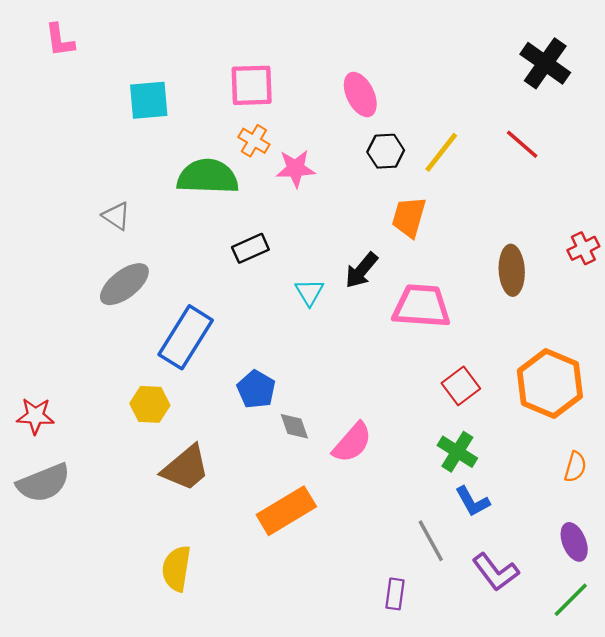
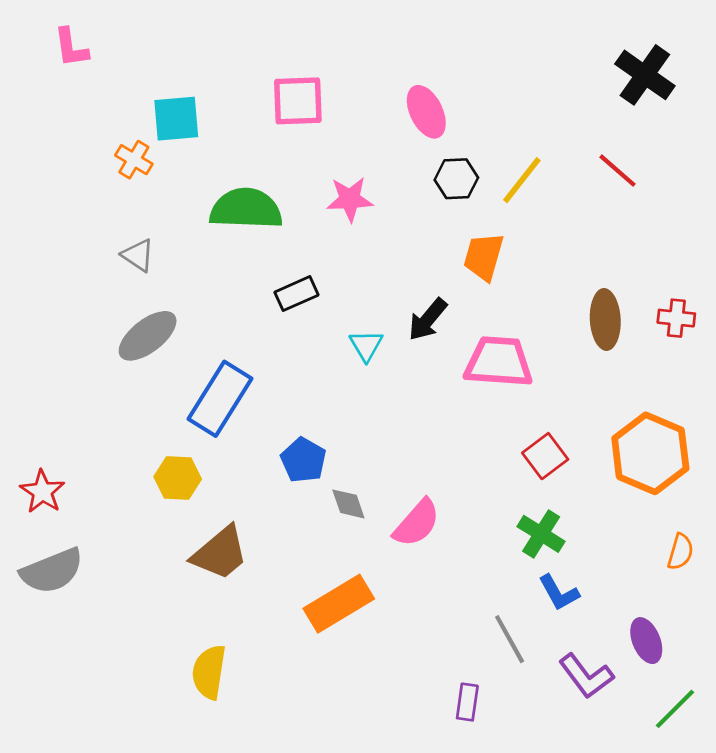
orange cross: (254, 141) -> (134, 160), moved
red cross: (583, 248) -> (676, 318), moved, turned 32
red star: (35, 416) -> (42, 492), turned 30
purple ellipse: (574, 542) -> (646, 641), moved

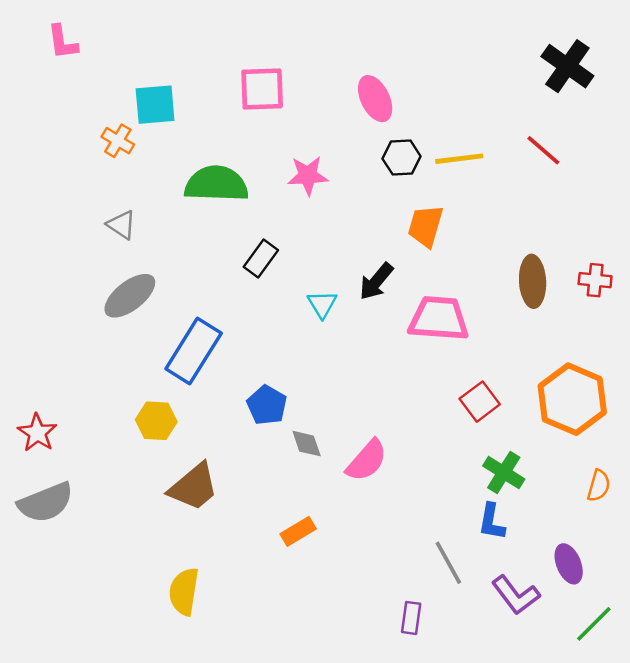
yellow line: (522, 180) -> (459, 159), turned 45
black rectangle: (296, 294) -> (261, 258), turned -30
green cross: (541, 534) -> (504, 472), moved
blue L-shape: (559, 593) -> (492, 522), turned 39
orange rectangle: (339, 604) -> (298, 531), size x0.6

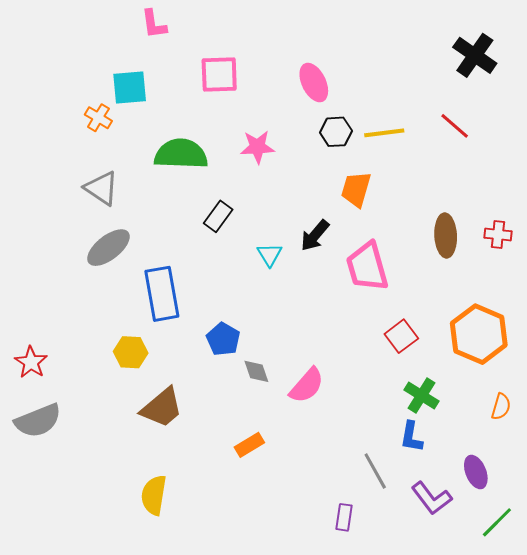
pink L-shape: (63, 42) -> (154, 24), moved
gray triangle: (121, 225) -> (101, 188), size x1.4
pink trapezoid: (439, 319) -> (367, 267), turned -110
blue rectangle: (194, 351) -> (162, 294), turned -42

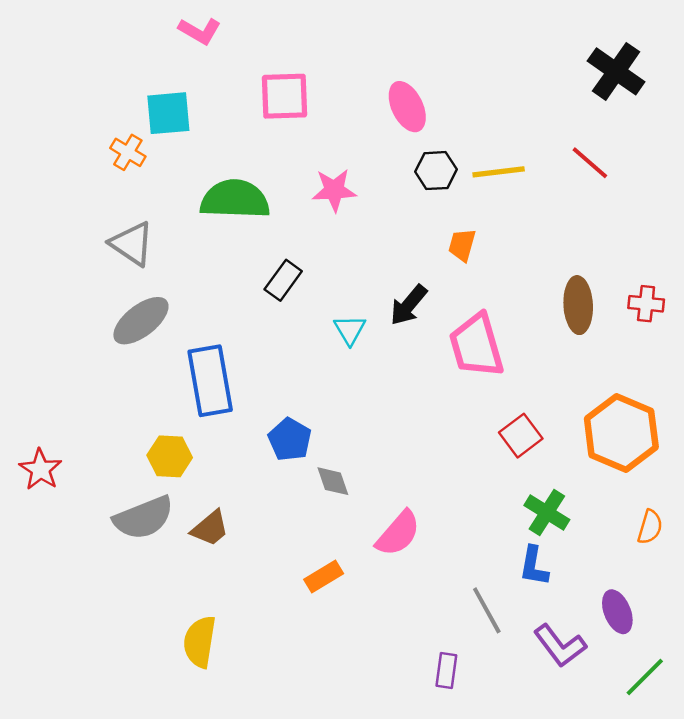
pink L-shape: (154, 24) -> (200, 31), turned -52
orange trapezoid: (356, 189) -> (462, 245), size x0.7
pink semicircle: (307, 385) -> (398, 533), moved
brown trapezoid: (162, 408) -> (210, 528), size x0.7
gray semicircle: (38, 421) -> (144, 518), moved

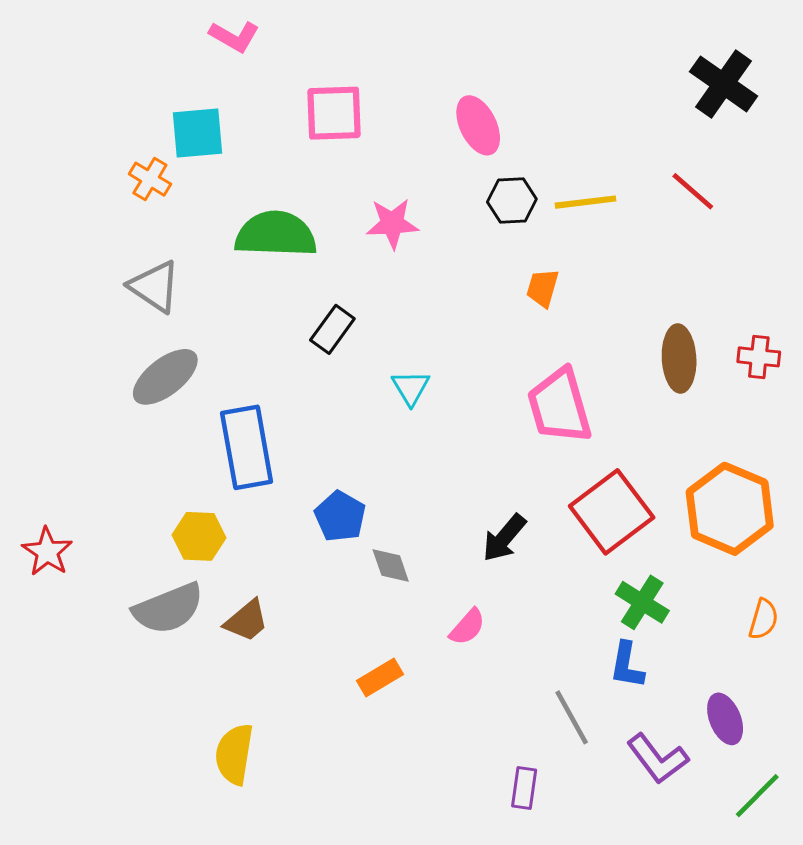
black arrow: (409, 305) -> (504, 538), moved
red square: (521, 436) -> (612, 512), size x1.6
pink semicircle: (398, 533) -> (467, 627), size x0.7

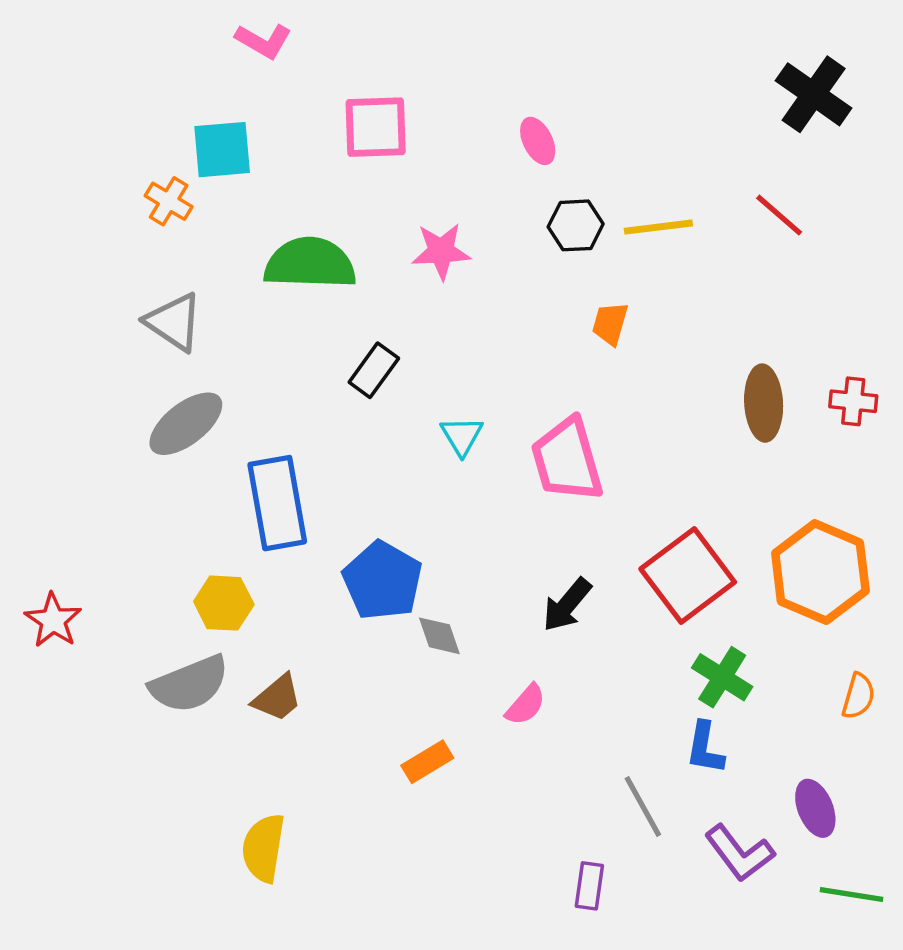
pink ellipse: (478, 125) -> (538, 141), size x0.7
pink trapezoid: (559, 406) -> (567, 460), moved
blue pentagon: (340, 516) -> (382, 581), size x1.4
green line: (757, 796) -> (852, 895), turned 54

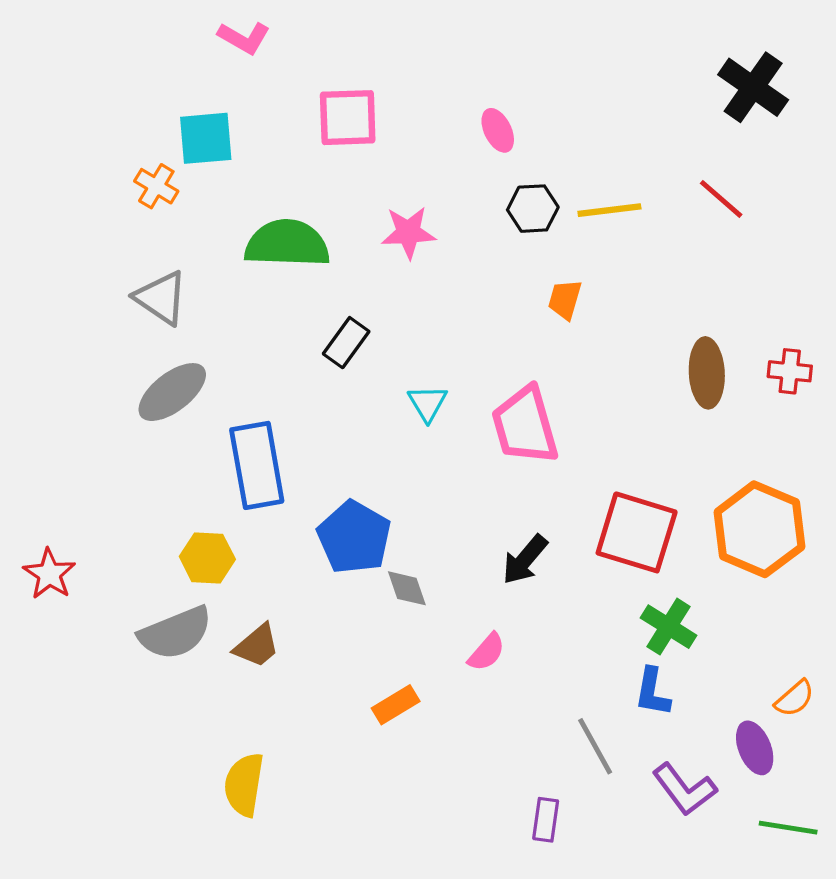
red square: (688, 575) -> (637, 532), turned -36
orange semicircle: (858, 696) -> (795, 698), moved, turned 33

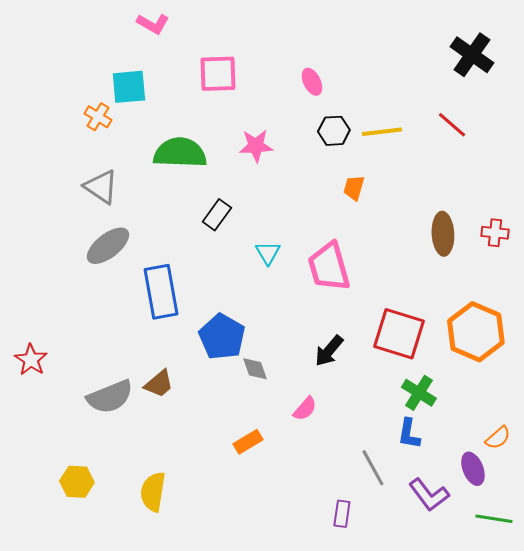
yellow hexagon: (207, 558) -> (77, 482), moved
brown trapezoid: (257, 646) -> (159, 384), moved

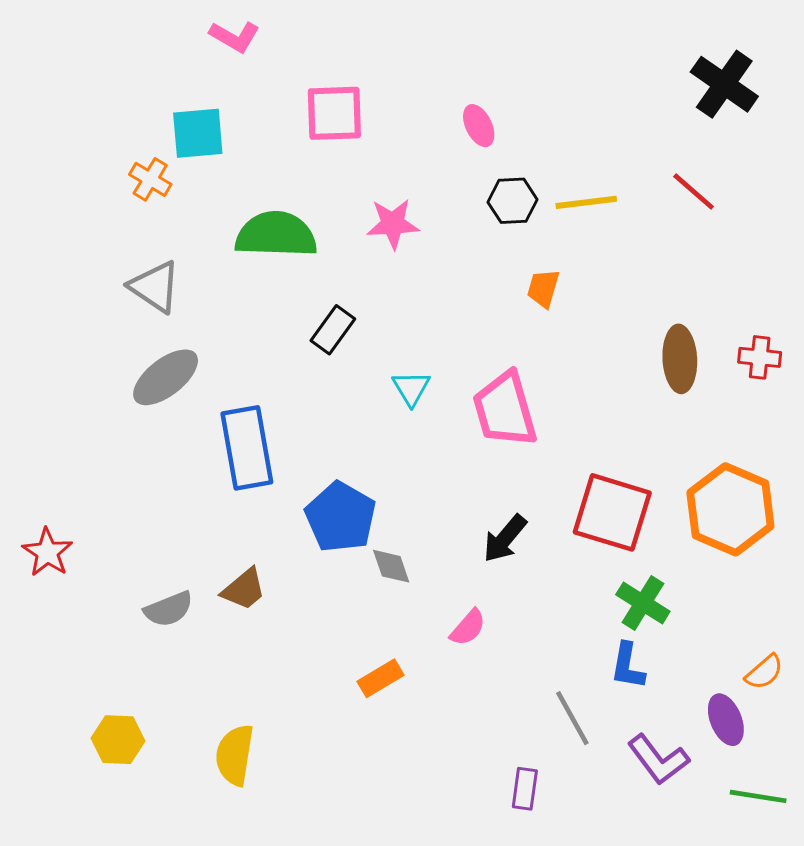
gray semicircle: (110, 397) -> (169, 609), size x0.7

